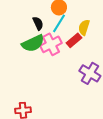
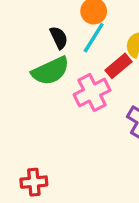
pink cross: (51, 44) -> (92, 92), moved

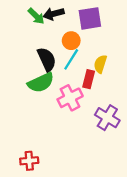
black semicircle: (59, 38) -> (47, 59), size x1.5
red rectangle: (119, 66) -> (89, 79), turned -36

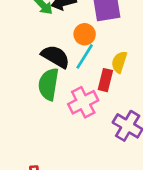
black semicircle: (47, 59) -> (55, 56), turned -35
green semicircle: (41, 83) -> (49, 84), turned 124

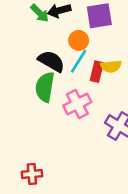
yellow semicircle: (119, 62) -> (111, 66), turned -114
red rectangle: (105, 80) -> (97, 72), moved

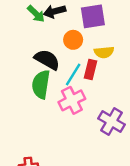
cyan line: (79, 61) -> (73, 74), moved
yellow semicircle: (111, 66) -> (104, 52), moved

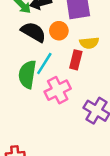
black semicircle: (47, 60) -> (33, 32), moved
cyan line: (73, 74) -> (44, 63), moved

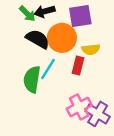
orange circle: (59, 31) -> (62, 38), size x1.6
pink cross: (58, 90) -> (79, 107), moved

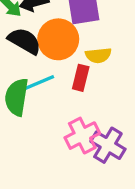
cyan line: (48, 69) -> (39, 83), turned 35

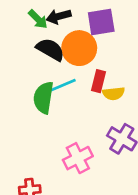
yellow semicircle: (98, 55) -> (114, 93), moved
pink cross: (82, 136) -> (78, 158), moved

